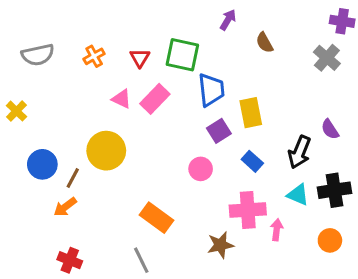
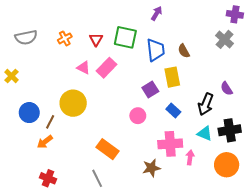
brown semicircle: (264, 43) -> (184, 51), moved
blue trapezoid: (211, 90) -> (156, 50), moved
orange circle: (330, 240) -> (227, 165), size x1.5

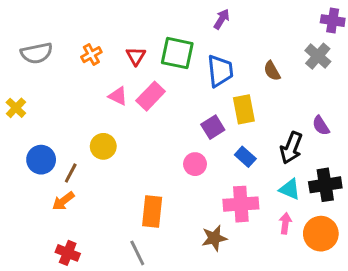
brown semicircle: (184, 51) -> (272, 71), moved
yellow circle: (73, 103) -> (103, 146), size x0.7
orange rectangle: (108, 149) -> (152, 211), turned 60
pink arrow: (190, 157) -> (285, 223), moved

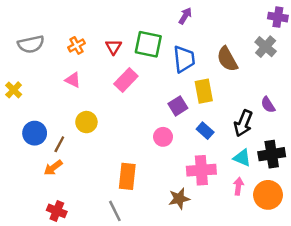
brown semicircle: (272, 71) -> (227, 59), size x1.5
pink triangle: (118, 96) -> (73, 80), moved

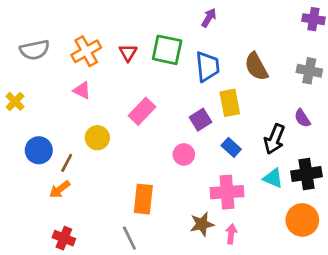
orange cross: (77, 45) -> (86, 51), size x1.5
gray cross: (266, 47) -> (309, 71), moved, turned -30
pink rectangle: (126, 80) -> (142, 111), moved
pink arrow: (238, 186) -> (231, 234), moved

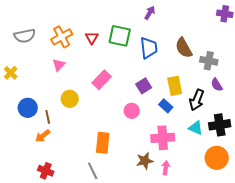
gray cross: (309, 71) -> (209, 61), moved
pink triangle: (82, 90) -> (59, 65), turned 48
yellow rectangle: (230, 103) -> (175, 86), moved
brown line: (67, 163) -> (48, 117), turned -40

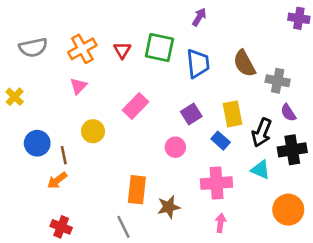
black cross: (220, 125) -> (292, 150), moved
brown star: (145, 161) -> (169, 207), moved

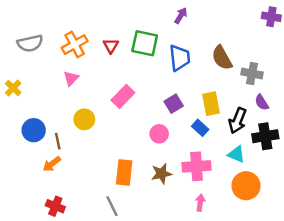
brown star: (169, 207) -> (162, 174), moved
orange circle: (288, 210) -> (246, 186), moved

